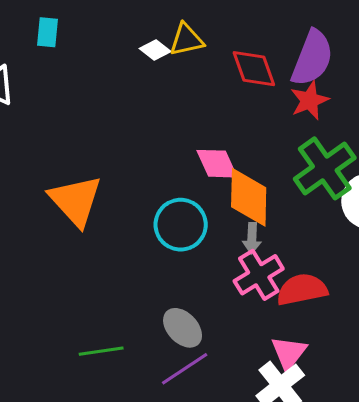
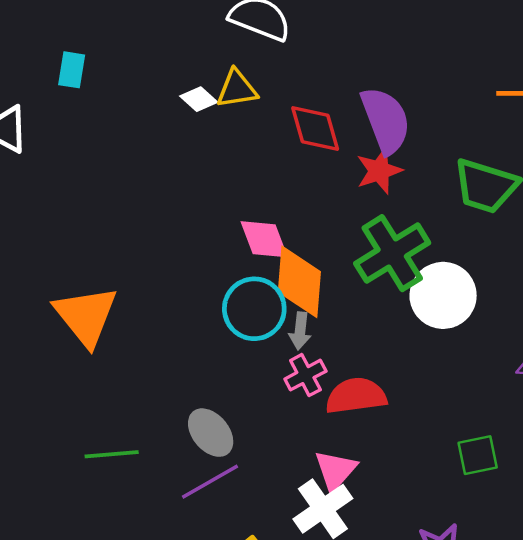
purple semicircle: (312, 58) -> (386, 120), turned -46
orange triangle: (75, 201) -> (86, 316), moved
cyan circle: (181, 225) -> (254, 309), moved
pink cross: (259, 275) -> (305, 375), size x0.7

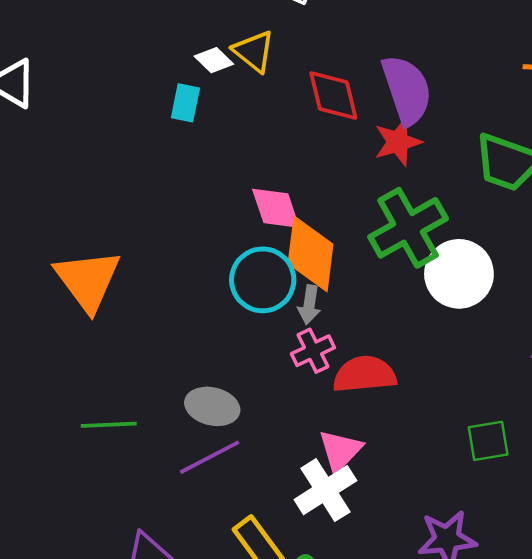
cyan rectangle: (72, 70) -> (185, 103), moved
yellow triangle: (237, 89) -> (254, 51), turned 45
gray ellipse: (211, 433) -> (212, 406), turned -39

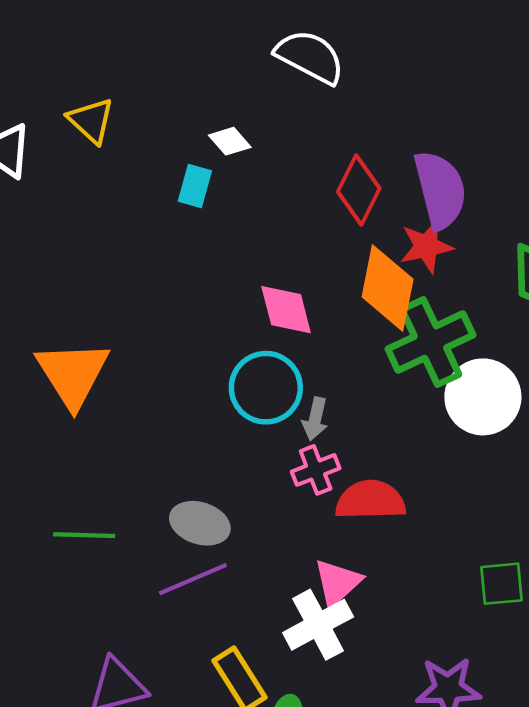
yellow triangle: (254, 51) -> (91, 120), moved
red diamond: (333, 96) -> (359, 190), turned 36
orange diamond: (311, 254) -> (388, 288), moved

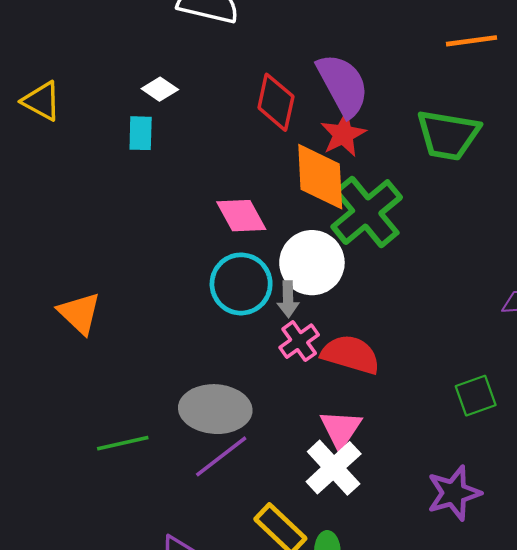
orange triangle: (73, 374) -> (80, 313), size x0.7
white circle: (483, 397) -> (312, 263), moved
red semicircle: (371, 500) -> (351, 354), turned 32
gray ellipse: (200, 523) -> (215, 409), size x1.4

